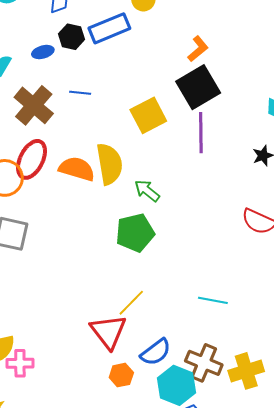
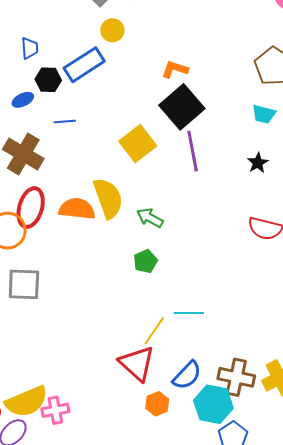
orange L-shape: (198, 49) -> (175, 69), turned -112
blue line: (80, 93) -> (65, 121), moved
green pentagon: (135, 233) -> (145, 261), size x0.6
cyan line: (213, 300) -> (189, 313), moved

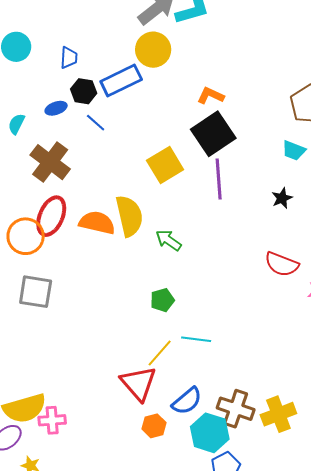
yellow circle: (112, 30) -> (153, 50), size x1.5
blue line: (65, 121) -> (96, 123), moved, turned 40
green pentagon: (145, 261) -> (162, 300), moved

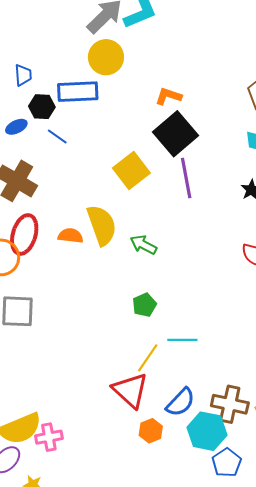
blue rectangle: (121, 80) -> (78, 92), turned 30
orange semicircle: (97, 223) -> (70, 236), size x0.7

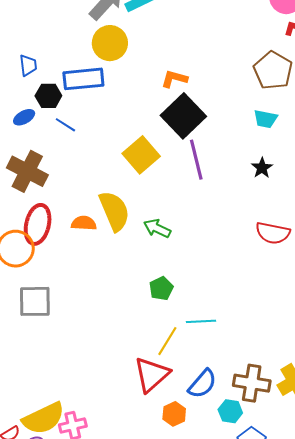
red triangle: (130, 390) -> (152, 374), turned 39
cyan hexagon: (207, 431) -> (230, 411), size x0.6

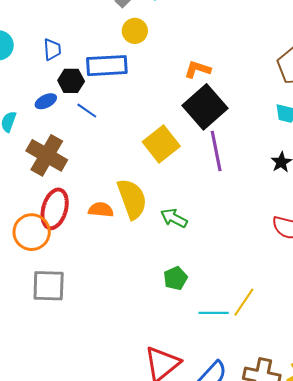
yellow circle: (110, 43) -> (135, 31), size x0.7
yellow line: (167, 341) -> (244, 302), moved

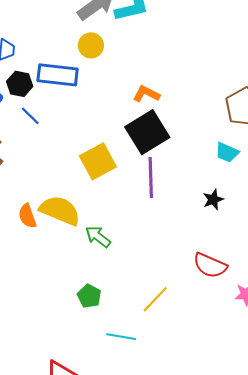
yellow semicircle: (132, 199) -> (60, 211), turned -57
orange semicircle: (101, 210) -> (27, 216), turned -125
green pentagon: (175, 278) -> (89, 296), turned -30
yellow line: (244, 302) -> (155, 299), moved

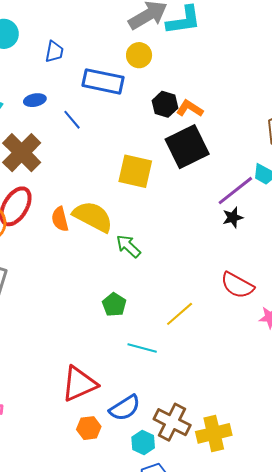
black hexagon: (20, 84) -> (165, 104), moved
yellow square: (98, 161) -> (135, 171), turned 36
purple line: (151, 178) -> (235, 191), moved, turned 48
black star: (213, 199) -> (233, 217), moved

